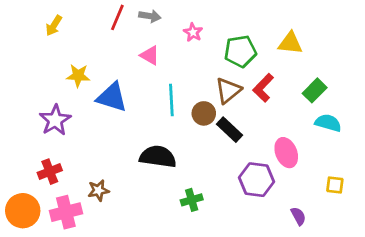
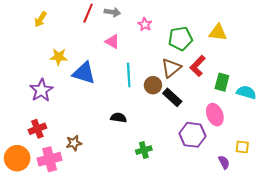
green rectangle: (315, 90) -> (222, 82), moved, turned -30
black semicircle: (158, 157) -> (119, 118), size x0.6
yellow square: (335, 185) -> (242, 147), moved

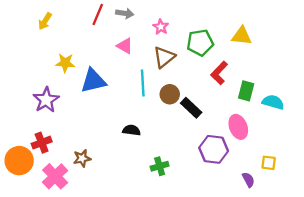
brown triangle: (171, 68) -> (164, 57), moved
blue triangle: (84, 73) -> (93, 81), turned -30
orange circle: (17, 158) -> (19, 161), moved
pink cross: (50, 159) -> (55, 176), turned -30

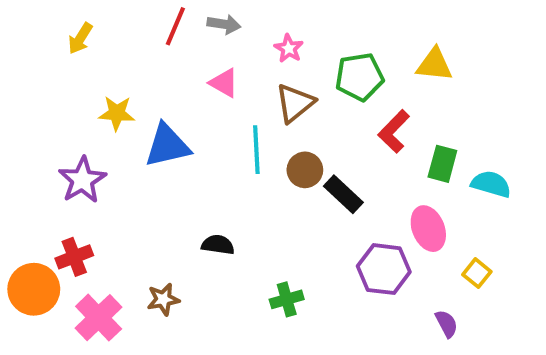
black semicircle: (132, 130) -> (218, 245), moved
brown star: (82, 158) -> (163, 299), moved
yellow square: (269, 163) -> (477, 273), moved, turned 32

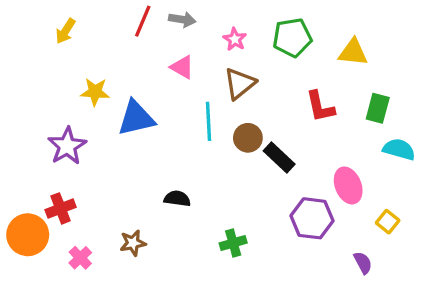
green pentagon: (360, 77) -> (292, 38), moved
red L-shape: (394, 131) -> (320, 107), turned -56
green rectangle: (442, 164) -> (378, 108), moved
pink cross: (99, 318) -> (80, 258), size x0.6

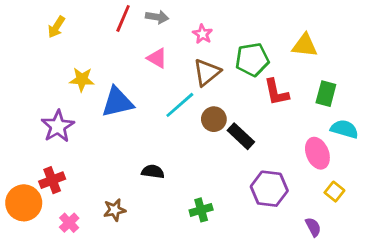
green pentagon: (292, 38) -> (252, 60), moved
cyan line: (208, 121) -> (180, 105), turned 52
pink ellipse: (348, 185) -> (317, 153), moved

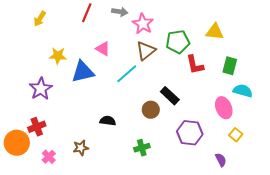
gray arrow: (157, 17) -> (120, 12), moved
pink star: (203, 34) -> (143, 24), size x1.5
pink triangle: (157, 58) -> (103, 49), moved
brown circle: (214, 119) -> (151, 110), moved

